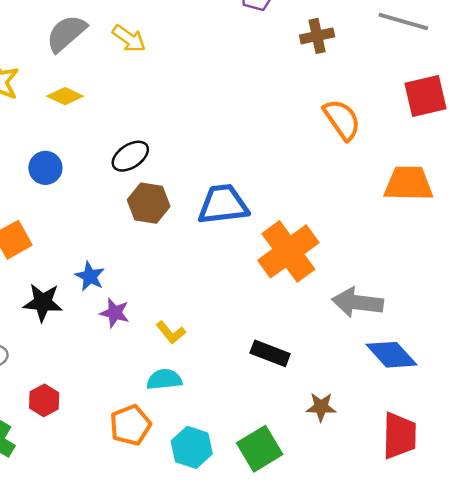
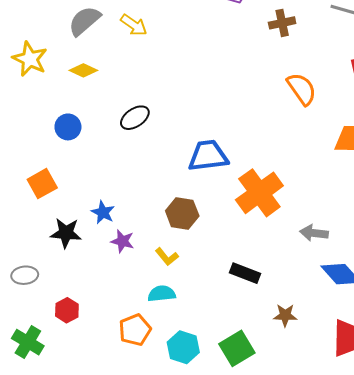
brown hexagon: (149, 203) -> (182, 213), moved
gray arrow: (358, 302) -> (314, 233), size x0.7

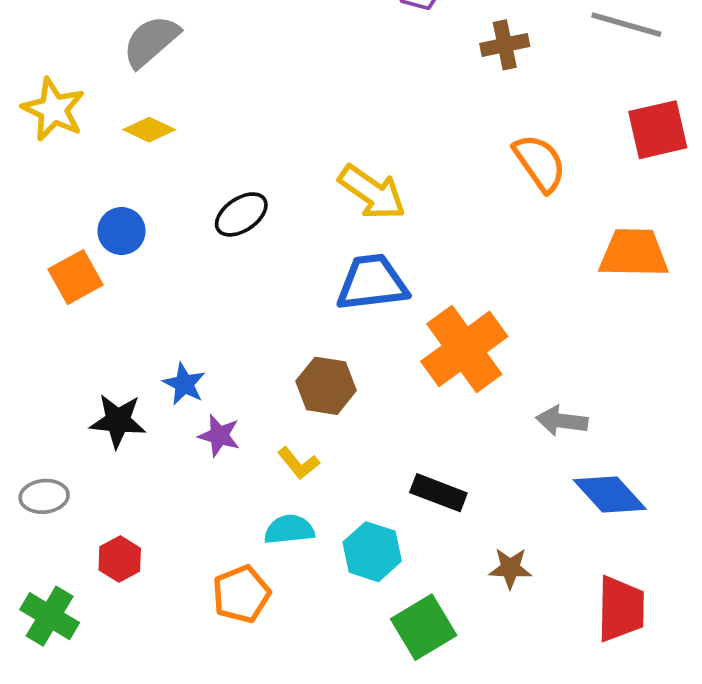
yellow arrow: (134, 25) -> (372, 192), moved, size x1.4
orange square: (42, 184) -> (75, 277), moved
cyan hexagon: (183, 347) -> (372, 552), moved

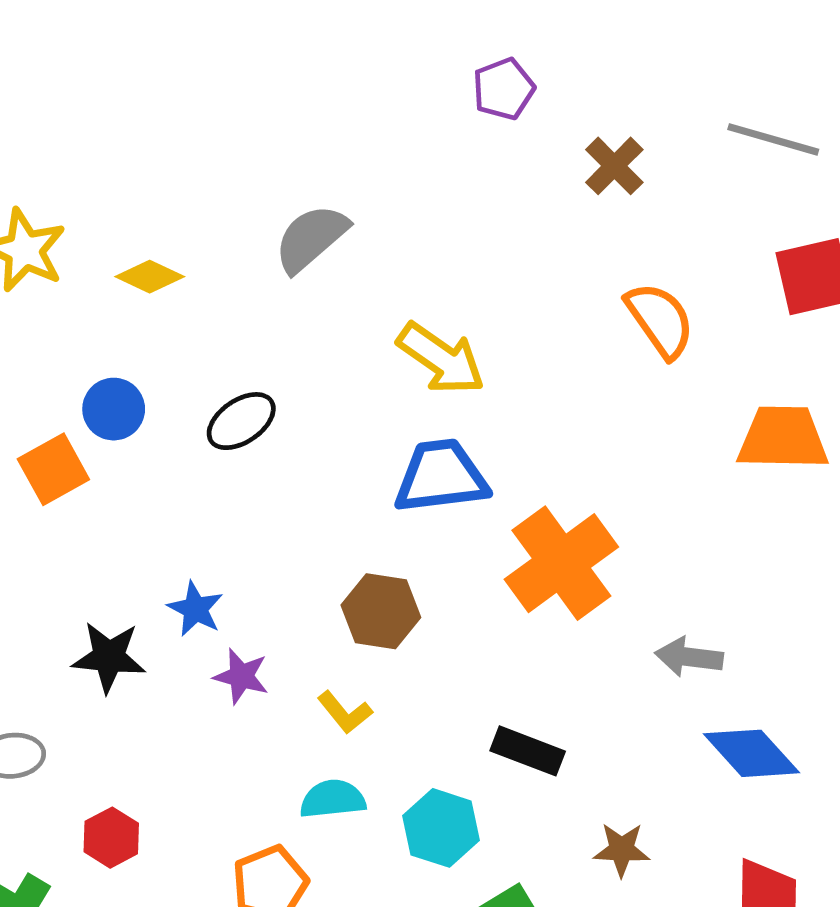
gray semicircle: (151, 41) -> (311, 238), moved
brown cross: (505, 45) -> (614, 166), turned -33
black ellipse: (241, 214) -> (241, 421), moved

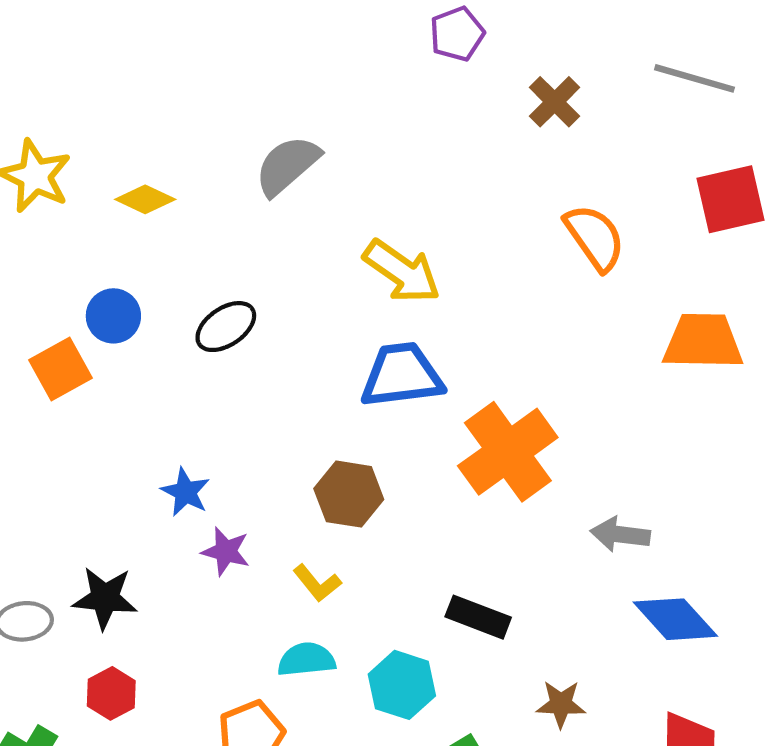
black star: (109, 657) -> (105, 598), moved

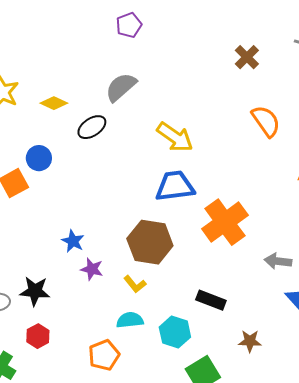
purple pentagon: (457, 34) -> (129, 25), moved
black ellipse: (226, 327) -> (92, 127), moved
brown hexagon: (349, 494) -> (150, 242), size x1.4

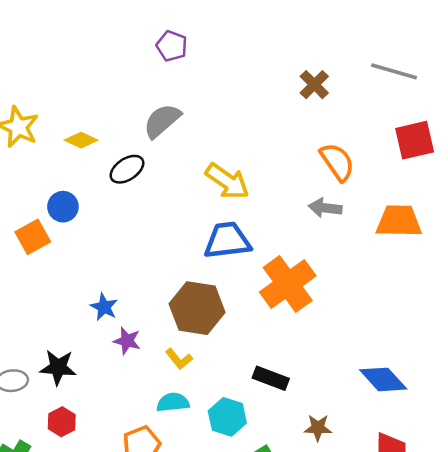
purple pentagon: (129, 25) -> (172, 46), turned -30
gray arrow: (278, 261) -> (325, 208), moved

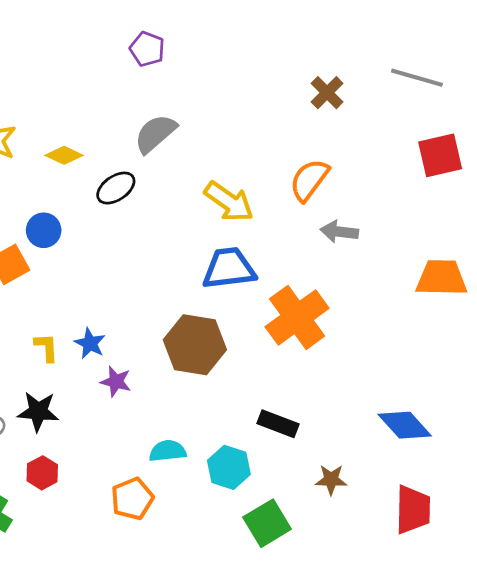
purple pentagon: (172, 46) -> (147, 49), moved
orange semicircle: (337, 162) -> (309, 180), moved, turned -108
orange trapezoid: (399, 221) -> (441, 278), moved
yellow L-shape: (179, 359) -> (46, 347), moved, turned -144

